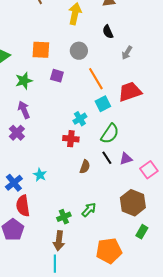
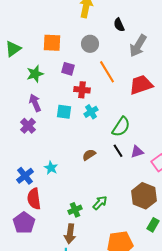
gray arrow: (127, 53) -> (138, 46), size x1.6
cyan square: (103, 104) -> (64, 112), moved, turned 35
red cross: (71, 139) -> (82, 90), moved
brown semicircle: (85, 167) -> (89, 155), moved, turned -144

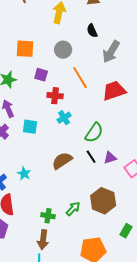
cyan square: (64, 112) -> (30, 127), moved
brown semicircle: (89, 155) -> (62, 161), size x1.5
brown hexagon: (144, 196) -> (103, 201), moved
green cross: (75, 210) -> (48, 216), turned 32

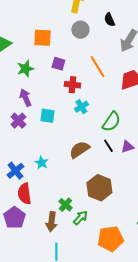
gray circle: (63, 50) -> (80, 30), moved
brown hexagon: (103, 201) -> (99, 188), moved
green arrow: (73, 209) -> (80, 218), moved
green cross: (48, 216) -> (65, 205), turned 32
brown arrow: (43, 240) -> (51, 222), moved

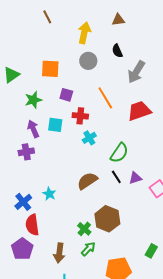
cyan square: (47, 116) -> (55, 125), moved
purple cross: (18, 121) -> (26, 152), turned 35
green cross: (65, 205) -> (84, 229), moved

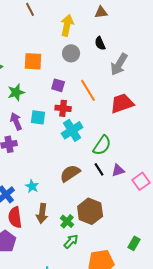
purple square: (66, 95) -> (58, 85), moved
cyan cross: (89, 138) -> (72, 130), size x1.5
brown arrow: (59, 253) -> (42, 213), moved

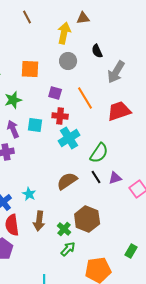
brown triangle: (101, 12) -> (83, 18), moved

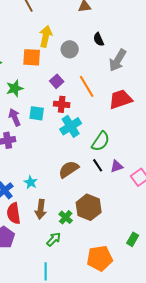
yellow arrow: (64, 33) -> (46, 36), moved
purple square: (55, 93) -> (57, 81), turned 32
green arrow: (68, 249) -> (54, 239), moved

